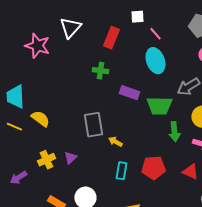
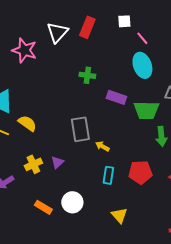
red rectangle: (111, 38) -> (87, 27), moved

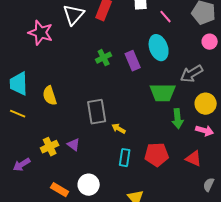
pink line: (142, 38) -> (166, 17), moved
green cross: (87, 75) -> (104, 58), turned -35
purple rectangle: (116, 97) -> (133, 61), moved, turned 48
yellow semicircle: (27, 123) -> (50, 96), moved, turned -144
purple triangle: (57, 162) -> (74, 145), turned -40

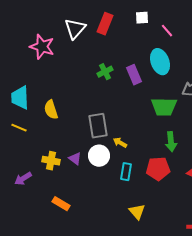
green arrow: (178, 119) -> (171, 142), moved
yellow cross: (50, 147) -> (51, 161), turned 36
white circle: (89, 185) -> (99, 156), moved

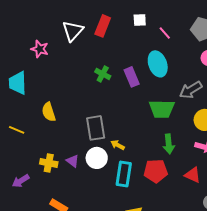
pink star: (42, 47) -> (40, 49), size x0.7
green cross: (105, 72) -> (103, 74), turned -35
cyan trapezoid: (20, 98) -> (18, 83), moved
cyan rectangle: (126, 172) -> (124, 174), size x1.4

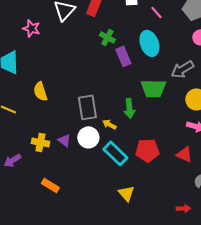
green cross: (103, 74) -> (107, 37), moved
green arrow: (169, 144) -> (129, 108), moved
cyan rectangle: (124, 174) -> (115, 153), turned -55

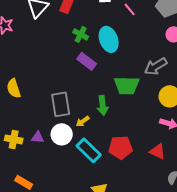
cyan ellipse: (149, 43) -> (109, 39), moved
purple rectangle: (123, 56) -> (87, 61), moved, turned -30
yellow arrow: (109, 124) -> (83, 121), turned -64
purple triangle: (64, 140) -> (38, 137), turned -32

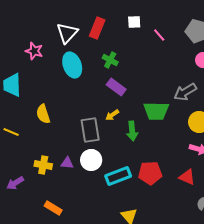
cyan ellipse: (109, 39) -> (72, 65), moved
yellow arrow: (83, 121) -> (112, 115), moved
cyan rectangle: (89, 150) -> (118, 176), turned -65

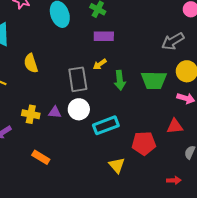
purple rectangle: (116, 87) -> (104, 36), turned -36
green trapezoid: (156, 111) -> (154, 80), moved
red pentagon: (150, 173) -> (144, 143), moved
red triangle: (187, 177) -> (175, 126), turned -30

